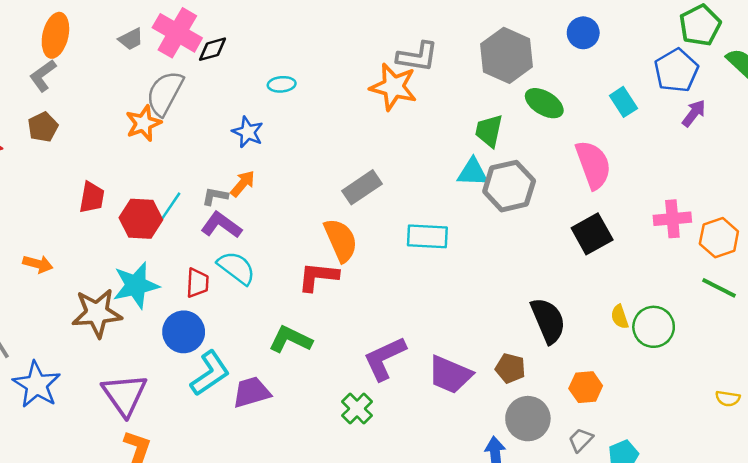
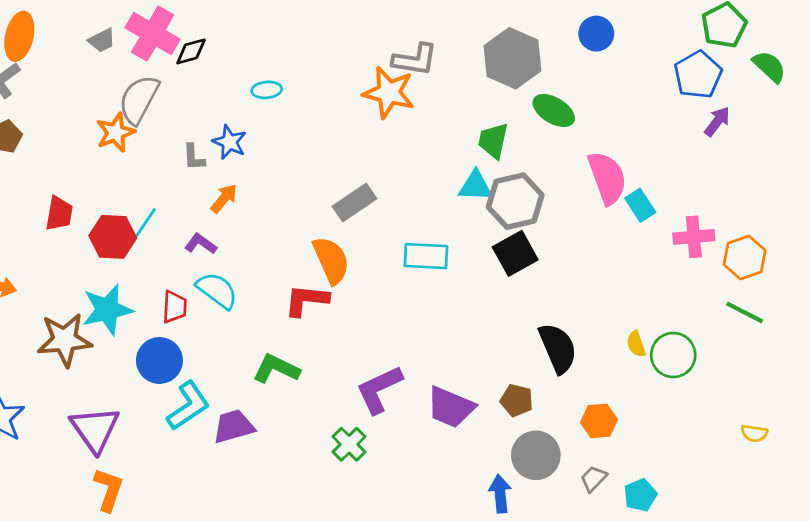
cyan rectangle: (623, 102) -> (640, 205), moved
gray L-shape: (215, 196) -> (194, 157), moved, turned -104
purple L-shape: (221, 225) -> (201, 244), size x0.7
black square: (592, 234) -> (515, 253), moved

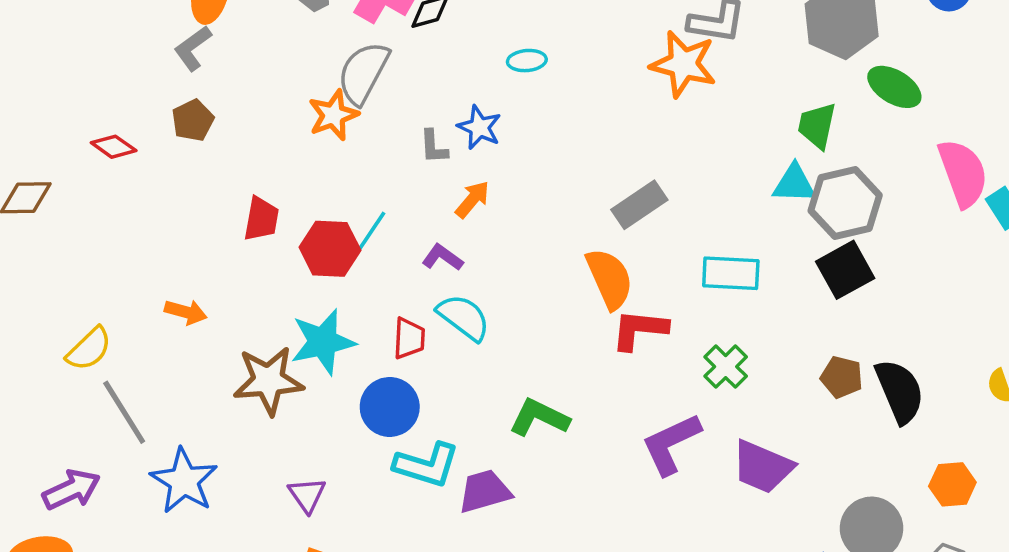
red L-shape: (306, 300) -> (639, 330), moved
brown pentagon: (517, 400) -> (842, 377), moved
cyan L-shape: (188, 406) -> (427, 465), turned 51
purple triangle: (95, 429) -> (307, 495), size x0.6
green cross: (349, 444) -> (726, 367), moved

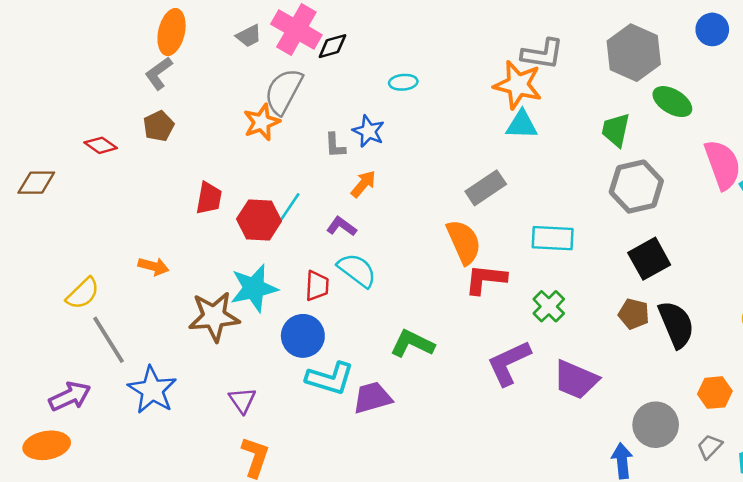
cyan triangle: (794, 184) -> (522, 125), moved
black square: (845, 270) -> (649, 259), moved

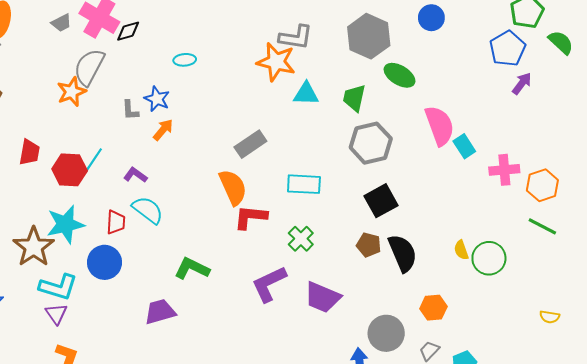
cyan triangle: (522, 125) -> (306, 94), moved
orange arrow: (363, 184) -> (163, 130), moved
brown star: (214, 317) -> (34, 247), turned -30
cyan L-shape: (330, 378) -> (58, 287), moved

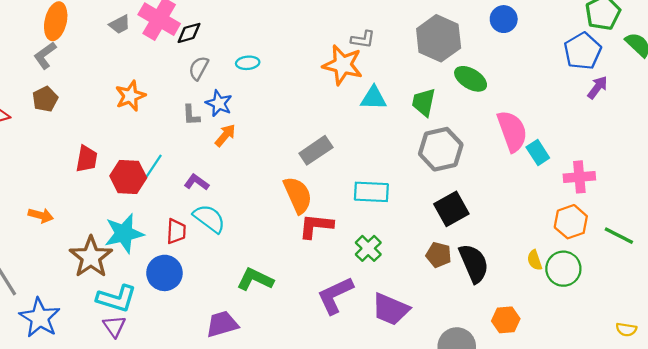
gray L-shape: (296, 37) -> (363, 39), size x0.7
gray semicircle: (89, 67) -> (199, 68), moved, size x0.6
orange hexagon: (542, 185) -> (571, 222), moved

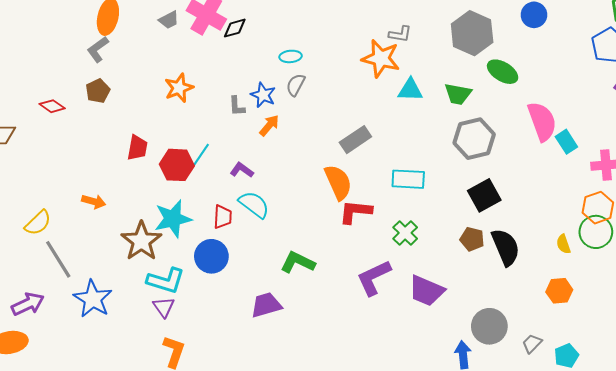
gray semicircle: (199, 68) -> (296, 85), moved
green trapezoid: (424, 102) -> (458, 94), turned -92
green circle: (563, 269) -> (596, 232), moved
orange hexagon: (506, 320) -> (559, 291), moved

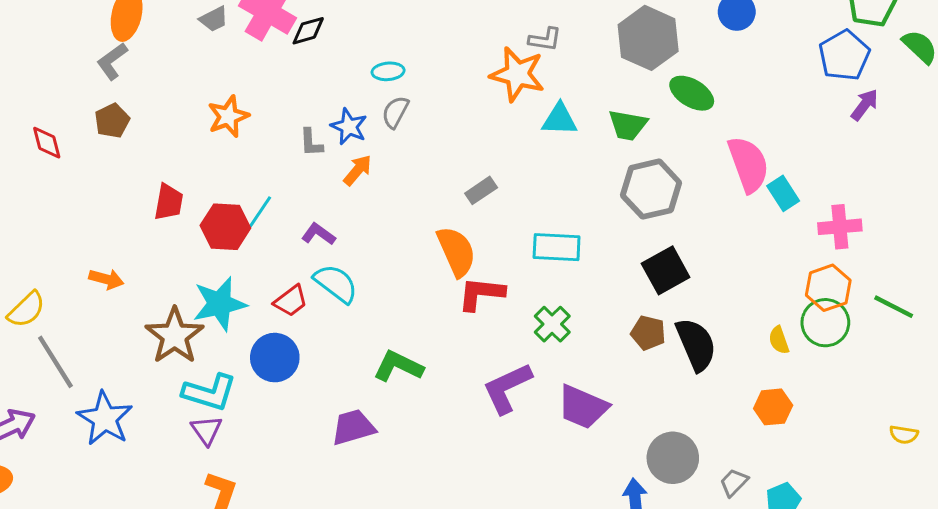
red diamond: (52, 106) -> (47, 143), turned 40
gray rectangle: (355, 140) -> (481, 190), size x0.7
red trapezoid: (223, 217) -> (291, 301), turned 50

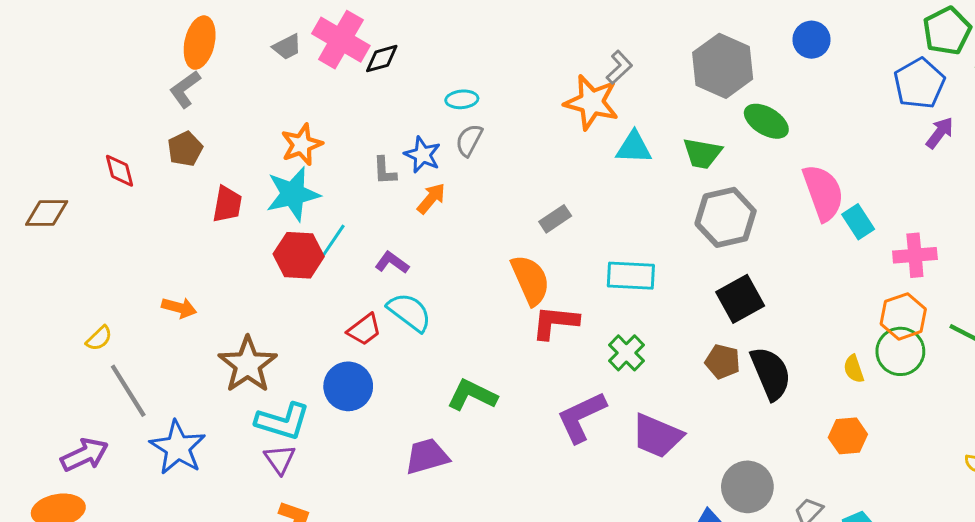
gray L-shape: (545, 39) -> (619, 67), turned -52
red trapezoid: (169, 202) -> (227, 204), moved
cyan star: (220, 304) -> (293, 194), moved
yellow semicircle: (26, 310) -> (99, 338), size x0.7

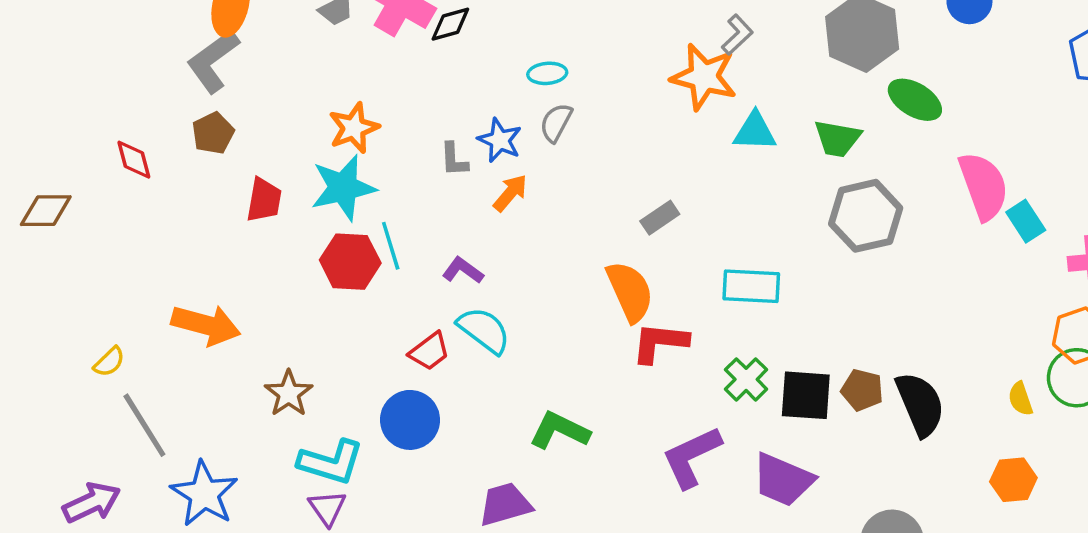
gray L-shape: (185, 89) -> (213, 61), size x1.4
cyan line: (332, 242) -> (391, 246), turned -51
black square: (740, 299) -> (806, 395), moved, turned 33
orange arrow: (179, 308) -> (206, 325), size x1.6
brown star: (248, 365) -> (289, 394), size x0.7

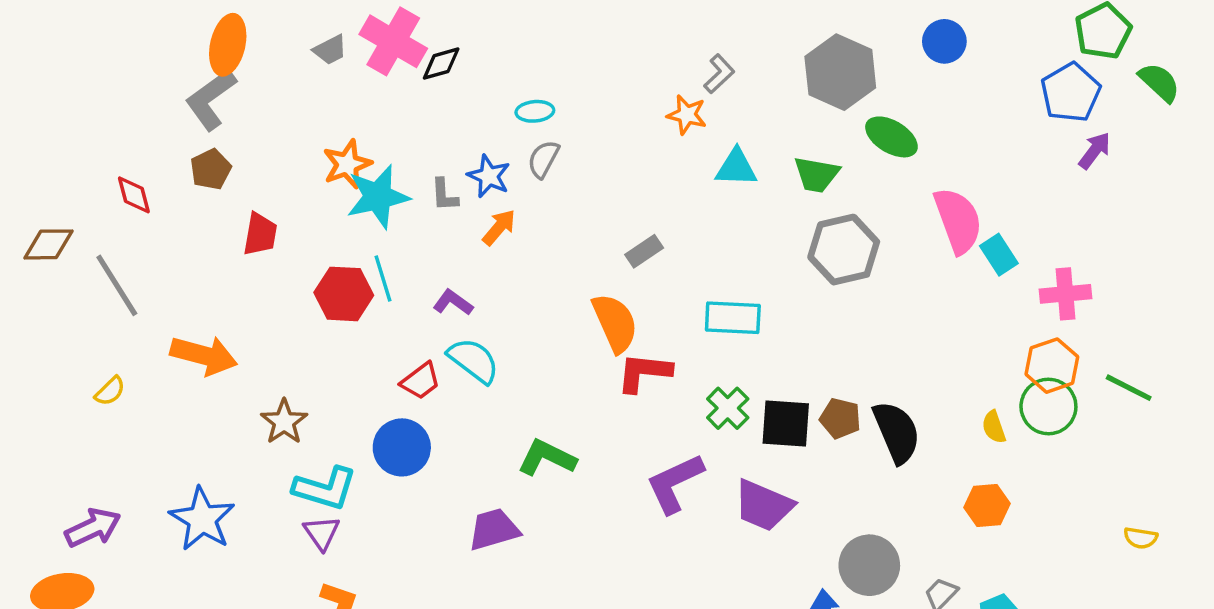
orange star: (704, 77) -> (687, 115), size x0.6
cyan star: (343, 188) -> (378, 197), moved
gray line: (144, 425) -> (117, 285), moved

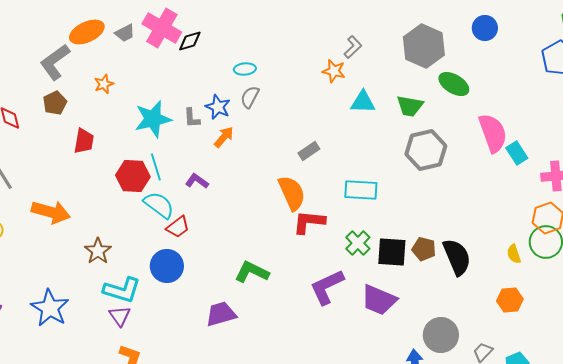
orange ellipse: (228, 45) -> (87, 32), moved, turned 52
orange star: (347, 164) -> (104, 84), moved, size x0.7
cyan semicircle: (473, 360) -> (159, 205), moved

